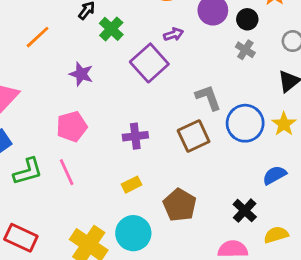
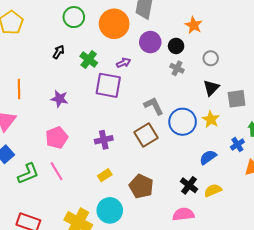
green cross: (111, 29) -> (89, 60), moved
orange line: (38, 37) -> (19, 89), moved, turned -42
purple square: (149, 63) -> (108, 85), turned -32
yellow semicircle: (276, 235) -> (213, 190), moved

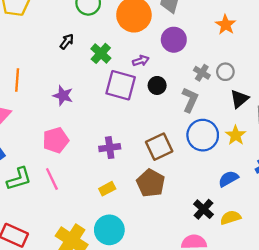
black circle: (176, 46) -> (157, 85), moved
gray circle: (211, 58) -> (225, 72), moved
gray L-shape: (154, 106) -> (190, 100), moved, turned 45
brown pentagon: (141, 186) -> (151, 183), moved

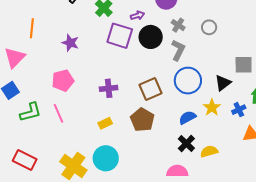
gray cross: (202, 73) -> (178, 25), moved
black circle: (157, 85) -> (151, 37), size x1.5
black triangle: (239, 99) -> (223, 83), moved
yellow star: (236, 135) -> (212, 107), moved
blue semicircle: (228, 179) -> (187, 118), moved

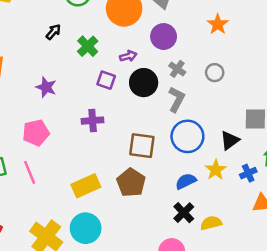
purple square: (120, 36) -> (106, 80), size x0.6
purple cross: (109, 88) -> (93, 121), moved
brown square: (151, 89) -> (142, 146), turned 30
yellow rectangle: (105, 123) -> (86, 186), size x1.6

